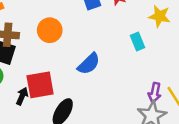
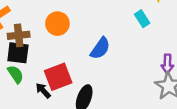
black arrow: (22, 96) -> (43, 91), turned -56

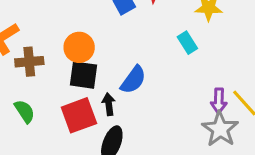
black square: (18, 53) -> (84, 75), moved
black arrow: (43, 91) -> (109, 104), moved, turned 35

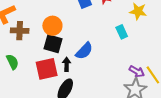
purple arrow: (219, 101) -> (137, 71), turned -70

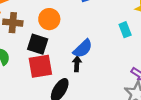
black square: (53, 44) -> (38, 44), moved
black arrow: (67, 64) -> (77, 64), moved

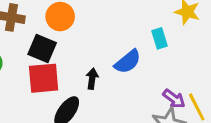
blue semicircle: (83, 49) -> (128, 62), moved

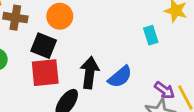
blue semicircle: (128, 62) -> (120, 77), moved
black arrow: (92, 79) -> (90, 73), size x1.6

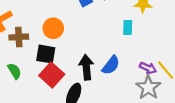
cyan rectangle: (151, 35) -> (128, 27), turned 32
red square: (45, 73) -> (52, 75), turned -30

